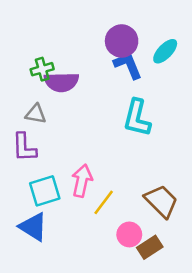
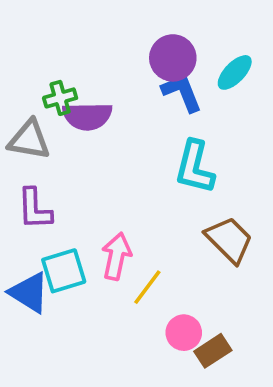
gray triangle: (36, 114) -> (29, 140), moved, size x1.4
brown trapezoid: (161, 201) -> (229, 240), moved
blue triangle: (33, 227) -> (29, 293), moved

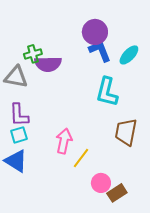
cyan ellipse: (235, 72) -> (129, 55), moved
brown trapezoid: (229, 240) -> (126, 132), turned -124
cyan square: (64, 271) -> (19, 135), moved, size x0.7

